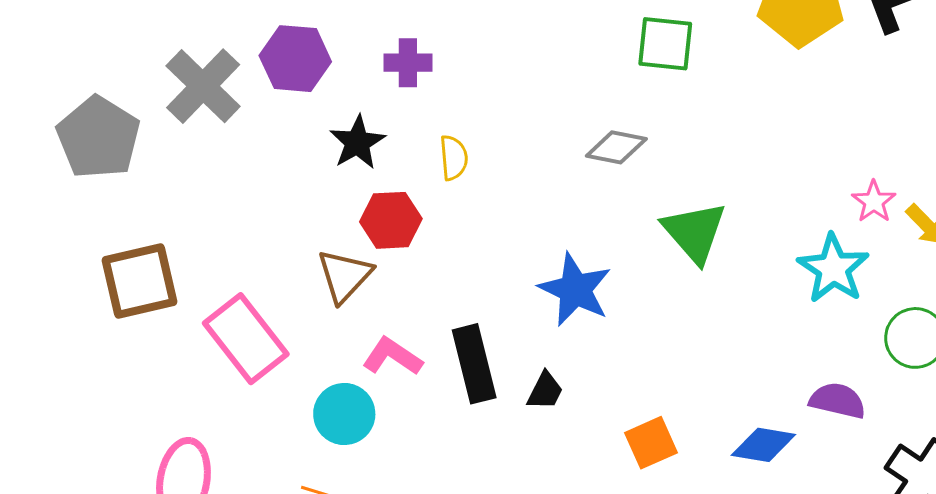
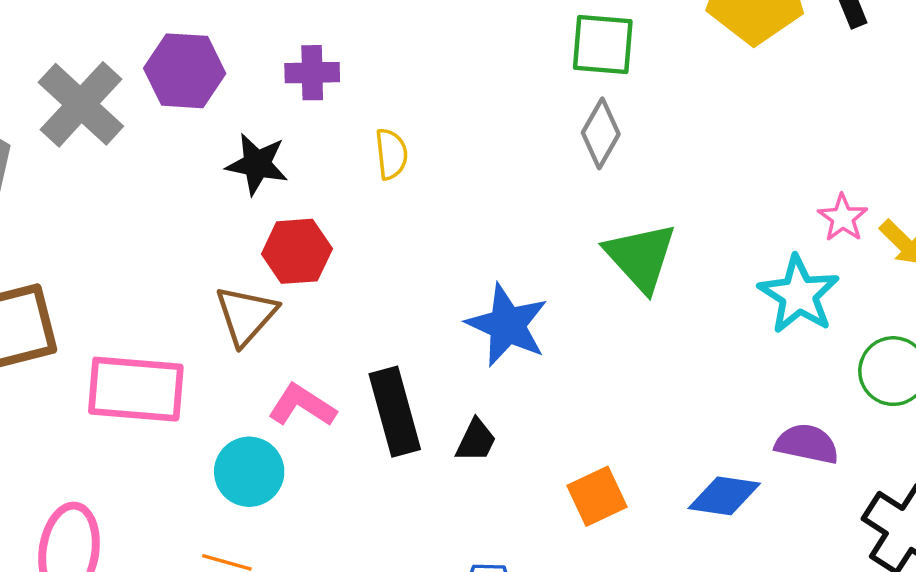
black star: (357, 142) -> (257, 164), turned -30
gray diamond: (616, 147) -> (601, 133), moved, turned -70
yellow semicircle: (454, 158) -> (391, 154), moved
pink rectangle: (246, 339) -> (136, 389), turned -46

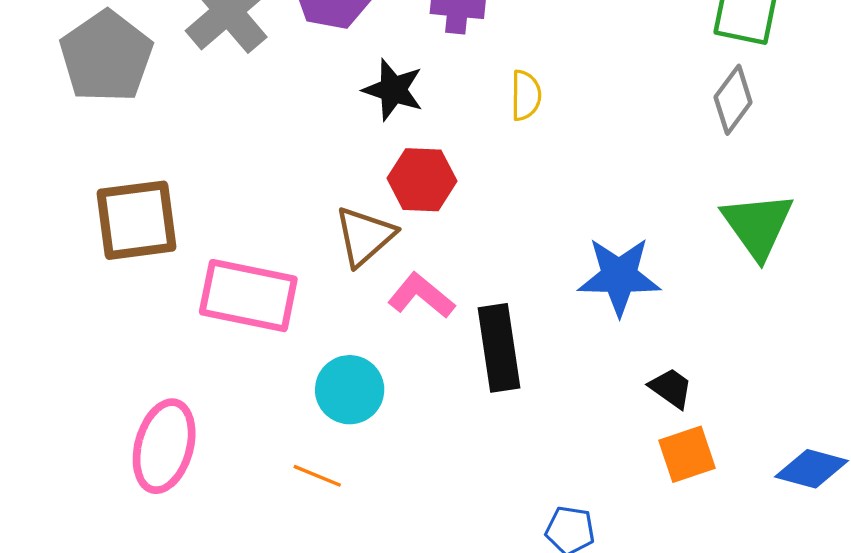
blue star: (507, 325) -> (619, 276), turned -30
pink L-shape: (302, 405) -> (421, 296), moved
black trapezoid: (476, 440) -> (671, 388), moved, turned -87

